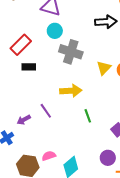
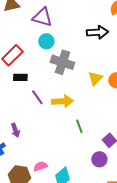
purple line: (46, 111) -> (37, 97), moved
purple arrow: (24, 120) -> (15, 130), turned -80
purple circle: (108, 158) -> (99, 159), moved

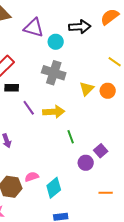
black arrow: (97, 32) -> (80, 27), moved
cyan circle: (46, 41) -> (56, 42), moved
purple circle: (99, 159) -> (86, 163), moved

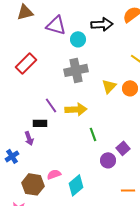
gray cross: (54, 73) -> (76, 70), turned -30
black rectangle: (12, 88) -> (40, 123), moved

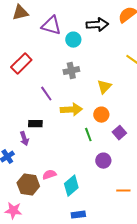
gray cross: (76, 70) -> (71, 71), size x0.7
orange circle: (130, 88) -> (101, 115), moved
purple line: (51, 105) -> (46, 94), moved
purple square: (123, 148) -> (119, 133), moved

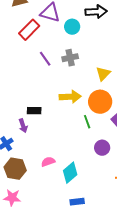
red rectangle: (21, 64) -> (29, 30), moved
purple line: (46, 94) -> (45, 59), moved
orange circle: (101, 115) -> (100, 102), size x1.5
brown hexagon: (28, 185) -> (15, 169), moved

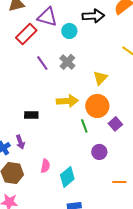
gray cross: (70, 58) -> (67, 62), turned -35
purple arrow: (23, 126) -> (20, 142), moved
pink semicircle: (48, 162) -> (45, 166), turned 120

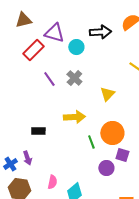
orange circle: (97, 106) -> (112, 133), moved
purple square: (115, 124) -> (122, 155), moved, turned -32

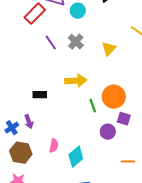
yellow triangle: (107, 94) -> (109, 49), moved

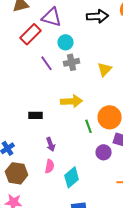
cyan circle: (78, 11) -> (66, 42), moved
gray cross: (76, 42) -> (72, 62), turned 35
purple arrow: (29, 122) -> (51, 144), moved

